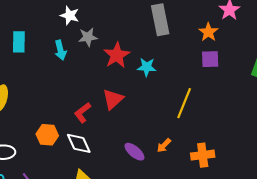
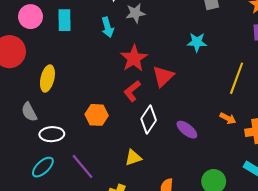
red star: (117, 55) -> (134, 58), moved
white diamond: (79, 143) -> (149, 120), moved, turned 60
orange arrow: (164, 145) -> (228, 118), moved, turned -105

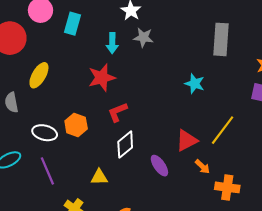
red star: (134, 58) -> (102, 78), moved
red triangle: (163, 76) -> (187, 140), moved
white ellipse: (52, 134) -> (45, 133), moved

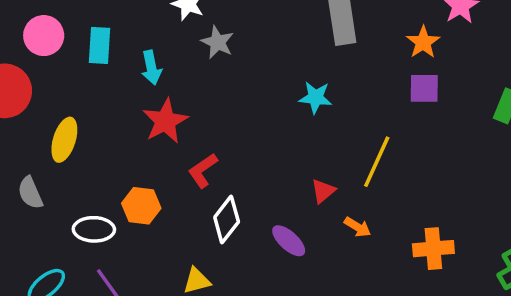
gray star: (143, 37) -> (217, 42), turned 30
cyan arrow: (112, 43) -> (151, 68), moved
red triangle: (187, 140) -> (323, 191), size x0.7
orange cross: (227, 187) -> (433, 249), moved

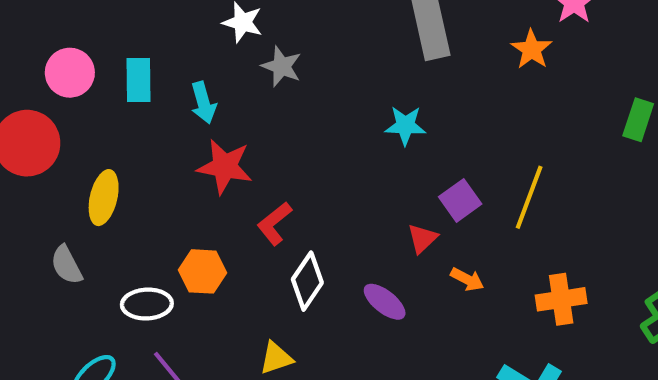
purple square: (424, 88) -> (460, 200), moved, turned -32
red star: (165, 121) -> (225, 167), turned -30
yellow line: (377, 162) -> (529, 197), moved

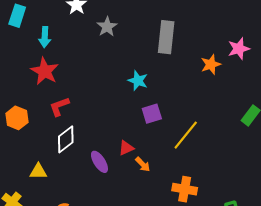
gray star: (282, 66) -> (107, 27), moved
purple square: (460, 200) -> (152, 114), moved
red triangle: (422, 238) -> (126, 148), moved

